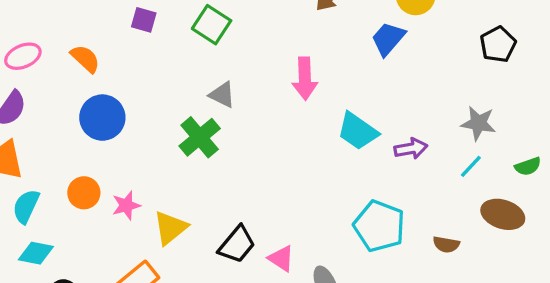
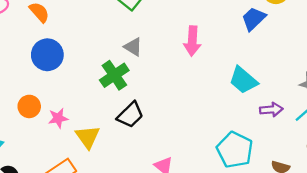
cyan trapezoid: (358, 131) -> (243, 80), moved
purple arrow: (411, 149) -> (271, 110), moved
yellow triangle: (170, 228) -> (88, 137), turned -32
black trapezoid: (237, 244) -> (130, 115), moved

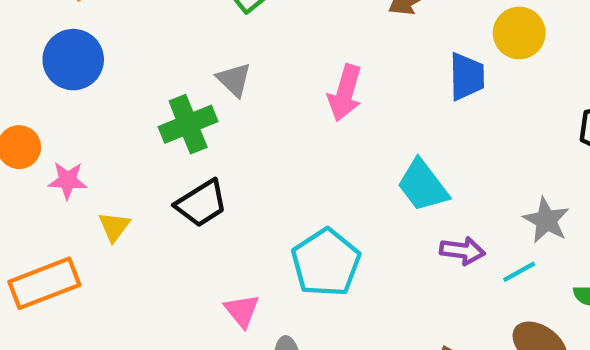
blue trapezoid: (254, 19) -> (467, 77), turned 120
yellow triangle: (88, 137) -> (114, 227), size x0.7
cyan pentagon: (235, 150) -> (326, 263), moved

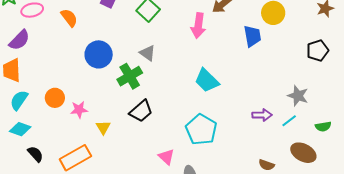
blue circle: (73, 60) -> (99, 54), moved
pink arrow: (345, 93) -> (198, 26), moved
cyan trapezoid: (423, 185) -> (207, 81), moved

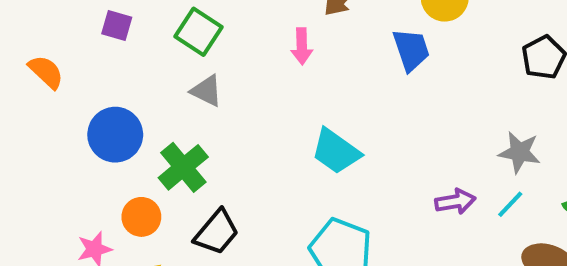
pink arrow: (198, 26) -> (302, 46), size x0.7
gray triangle: (148, 53) -> (207, 91), moved
orange circle: (55, 98) -> (141, 217), moved

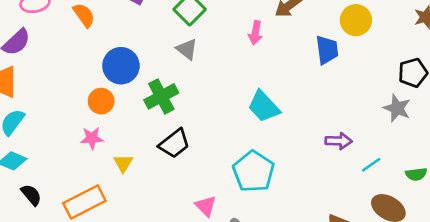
gray star: (520, 152) -> (397, 108), moved
purple arrow: (455, 202) -> (339, 141), moved
orange circle: (141, 217) -> (101, 101), moved

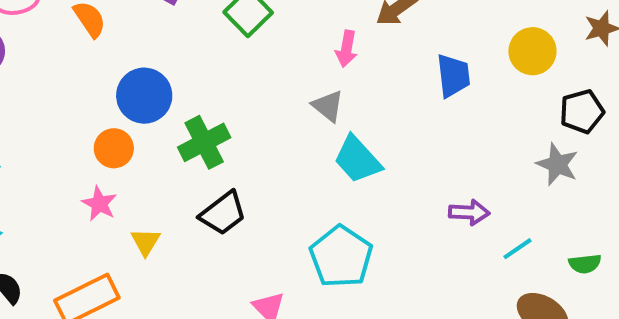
yellow circle: (356, 20) -> (532, 51), moved
gray triangle: (187, 49) -> (328, 106), moved
pink star: (92, 138) -> (99, 204), turned 30

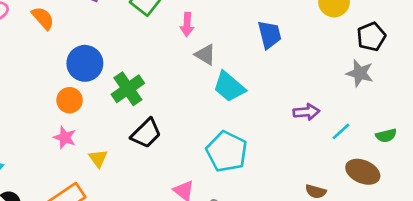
pink arrow: (346, 49) -> (187, 24), moved
blue trapezoid: (453, 76) -> (270, 35), moved

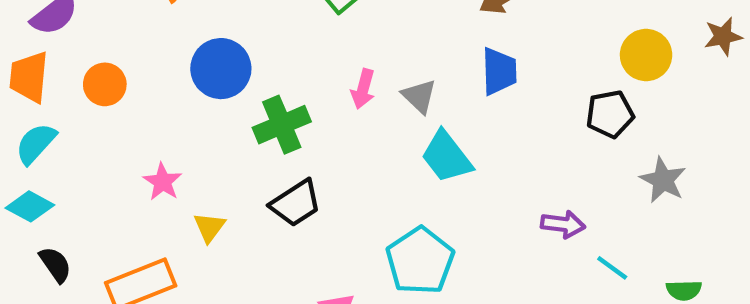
pink arrow: (187, 24) -> (363, 89), moved
blue trapezoid: (270, 35) -> (499, 71), moved
black pentagon: (371, 37) -> (610, 114), moved
orange circle: (70, 100) -> (105, 84), moved
cyan line: (341, 131) -> (612, 268), turned 66

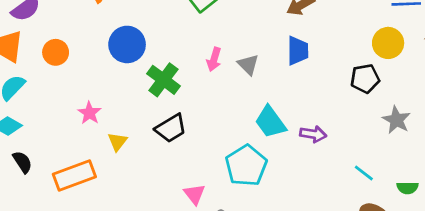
green cross: (282, 125) -> (163, 80), turned -32
cyan trapezoid: (447, 157) -> (270, 122), moved
purple arrow: (563, 224) -> (313, 134), moved

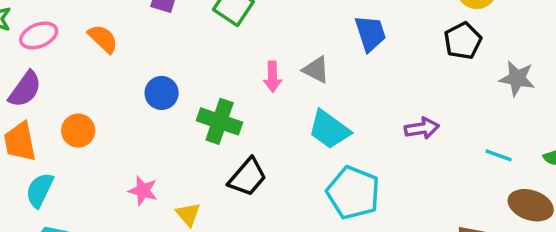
blue circle: (127, 44) -> (162, 93), size x0.7
cyan trapezoid: (270, 122) -> (329, 129), moved

